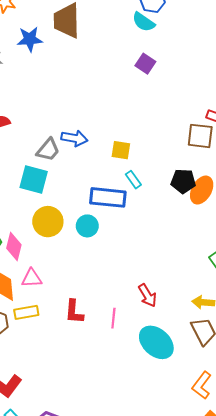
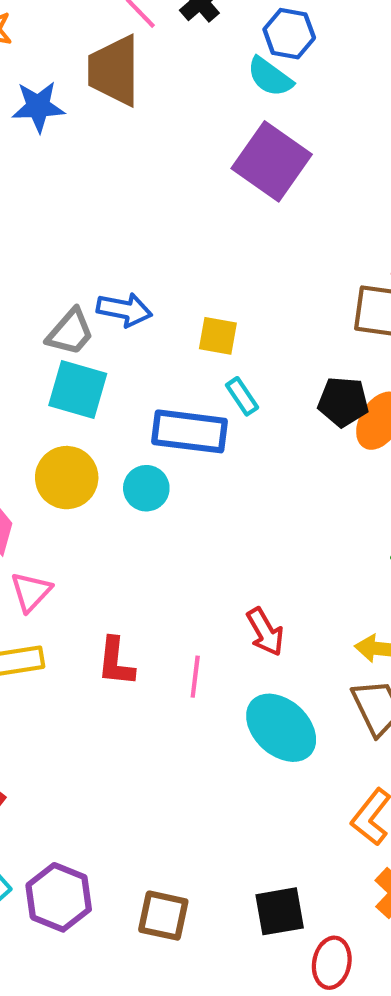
purple square: (145, 64) -> (272, 161), size x1.8
cyan square: (34, 180) -> (78, 390), moved
pink triangle: (32, 278) -> (31, 592), turned -45

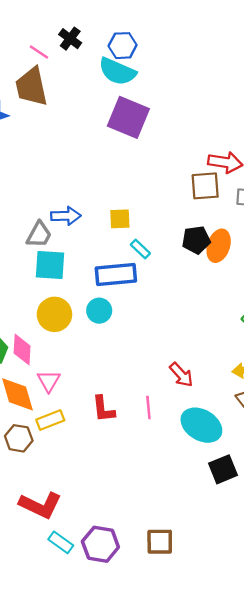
cyan semicircle: (270, 77) -> (117, 71), size x1.4
black square: (280, 911) -> (223, 469), moved

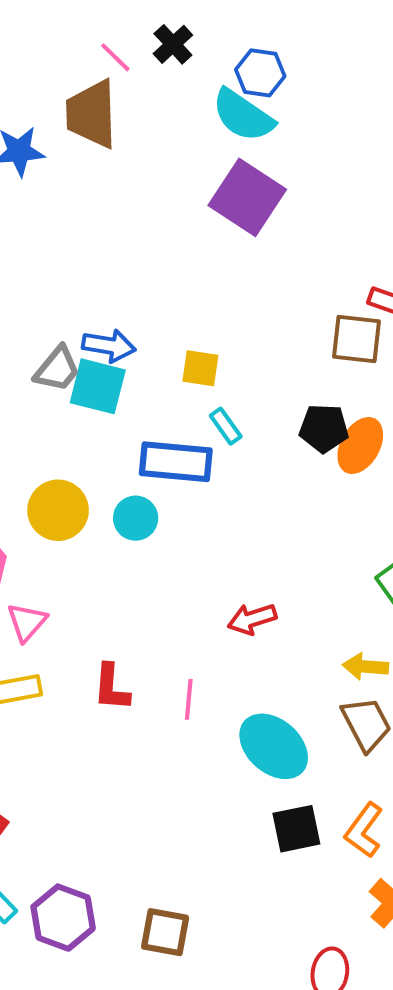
cyan square: (50, 265) -> (98, 386), moved
red arrow: (181, 375) -> (252, 619), moved, turned 104

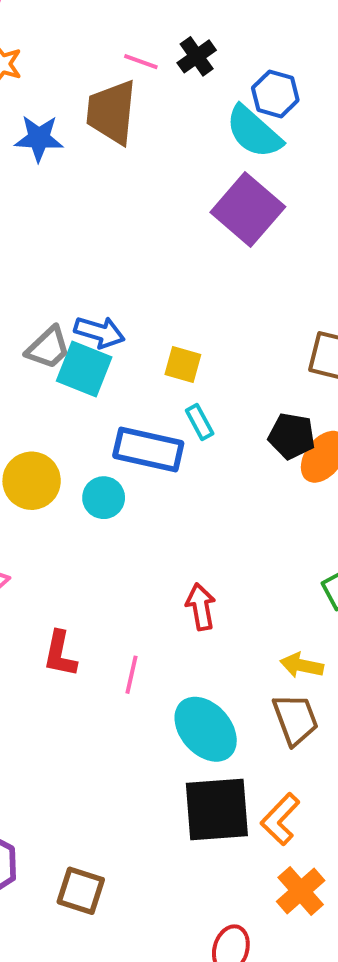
pink line: (115, 57) -> (141, 62), turned -32
red arrow: (252, 619) -> (201, 607), turned 90
black square: (296, 829) -> (217, 809), size x1.5

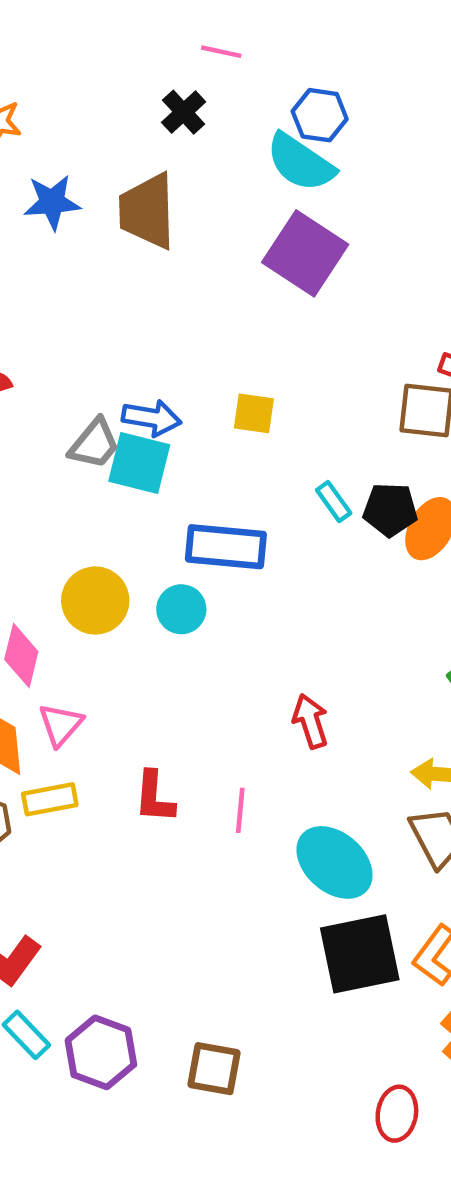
black cross: (197, 56) -> (184, 112), moved
pink line: (141, 62) -> (221, 52), moved
brown trapezoid: (112, 112) -> (147, 211), moved
yellow square: (183, 364) -> (254, 413), moved
cyan rectangle: (200, 422) -> (334, 501), moved

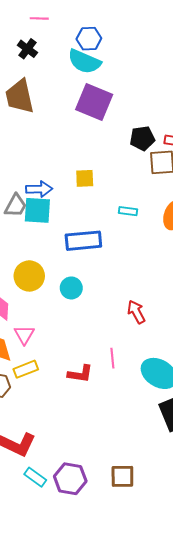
cyan rectangle: (334, 501) -> (128, 211), turned -36
black pentagon: (390, 510) -> (142, 138), moved
cyan circle: (181, 609) -> (71, 288), moved
red L-shape: (154, 797) -> (80, 374), moved, turned -75

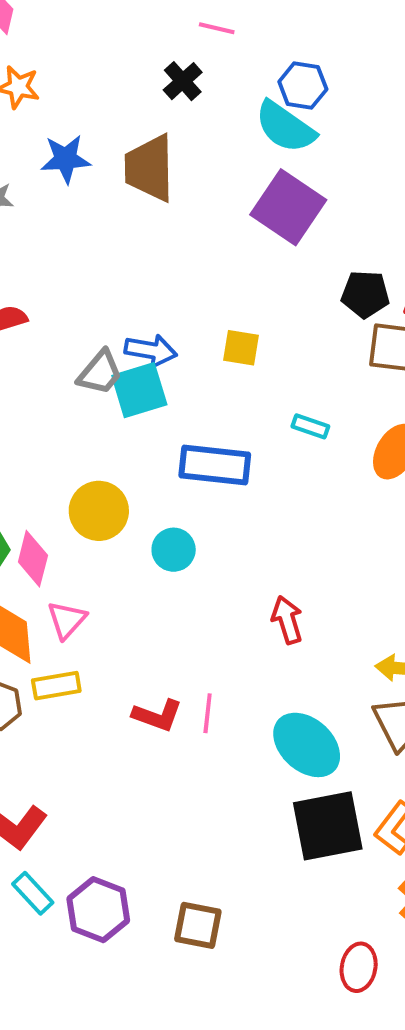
cyan square: (37, 210) -> (139, 390), turned -32
pink line: (112, 358) -> (208, 713), moved

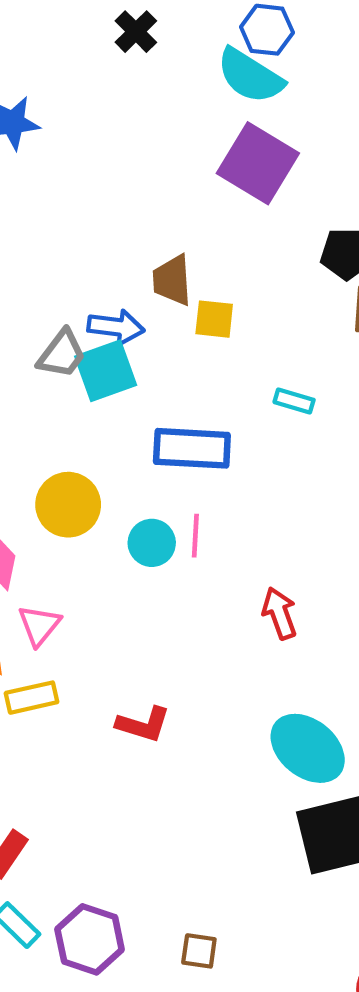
brown trapezoid: (149, 168) -> (172, 280), moved, size x0.7
pink line: (208, 713) -> (195, 536), moved
brown square: (198, 925) -> (199, 951), size x0.7

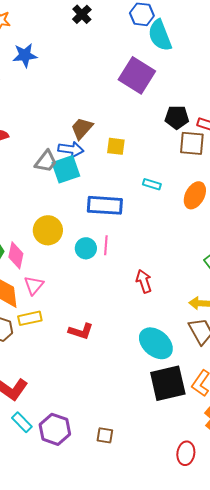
cyan semicircle: (250, 76) -> (160, 35), moved, turned 36
brown trapezoid: (172, 280) -> (82, 128), moved, turned 45

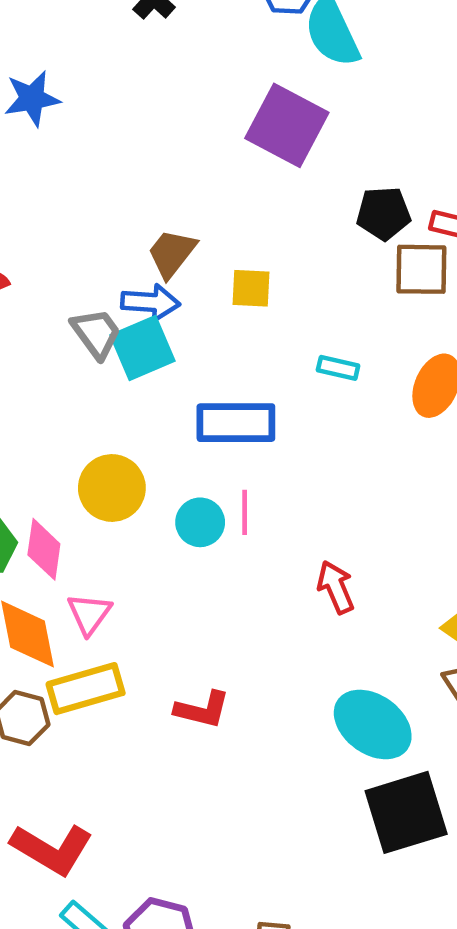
gray trapezoid: (46, 161) -> (96, 333), turned -70
yellow rectangle: (30, 318) -> (86, 689), size x1.4

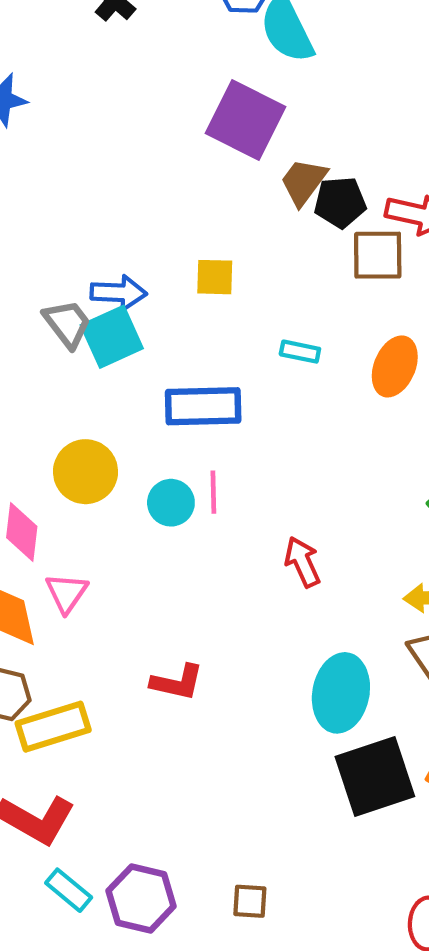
brown trapezoid: (172, 253) -> (303, 182), moved
yellow rectangle: (86, 689) -> (53, 727), moved
cyan ellipse: (373, 724) -> (341, 693), turned 66

